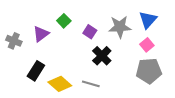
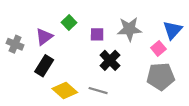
blue triangle: (148, 20) -> (173, 30), moved
purple square: (90, 32) -> (97, 34), turned -32
black rectangle: (36, 71) -> (44, 66), moved

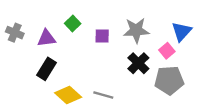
purple triangle: (44, 37) -> (47, 38), turned 30
gray cross: (15, 44) -> (15, 33), moved
black cross: (110, 60) -> (138, 63), moved

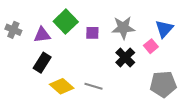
green square: (73, 24) -> (66, 22), size x1.6
gray pentagon: (169, 80) -> (163, 84), moved

